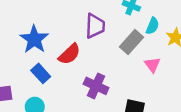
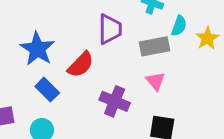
gray rectangle: (131, 42) -> (155, 46), turned 40
pink triangle: (152, 65) -> (155, 81), moved

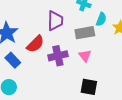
purple cross: (115, 101) -> (58, 56), moved, turned -36

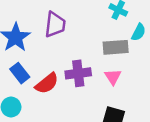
purple trapezoid: (55, 21) -> (55, 25), moved
red semicircle: (35, 44) -> (47, 83), moved

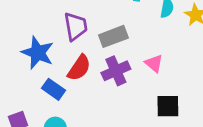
gray rectangle: (116, 47) -> (113, 36), moved
red semicircle: (47, 83) -> (79, 68), moved

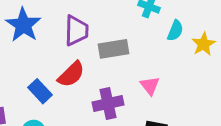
blue star: (38, 53) -> (23, 25), moved
purple cross: (116, 71) -> (108, 103), moved

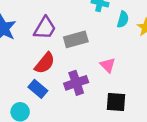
purple trapezoid: (76, 30) -> (45, 28), turned 35
blue rectangle: (40, 91) -> (38, 89), moved

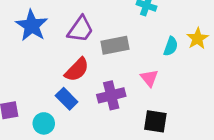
cyan semicircle: (123, 19) -> (171, 46), moved

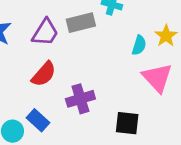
gray rectangle: (115, 45) -> (81, 23), moved
pink triangle: (149, 78) -> (157, 78), moved, size x1.6
blue rectangle: (67, 99) -> (38, 120), moved

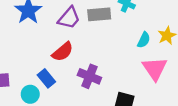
purple cross: (80, 99) -> (89, 76), turned 30
blue rectangle: (38, 120) -> (46, 78), moved

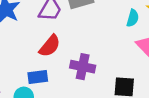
blue rectangle: (46, 78) -> (38, 77), turned -48

